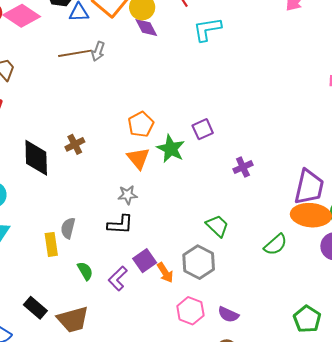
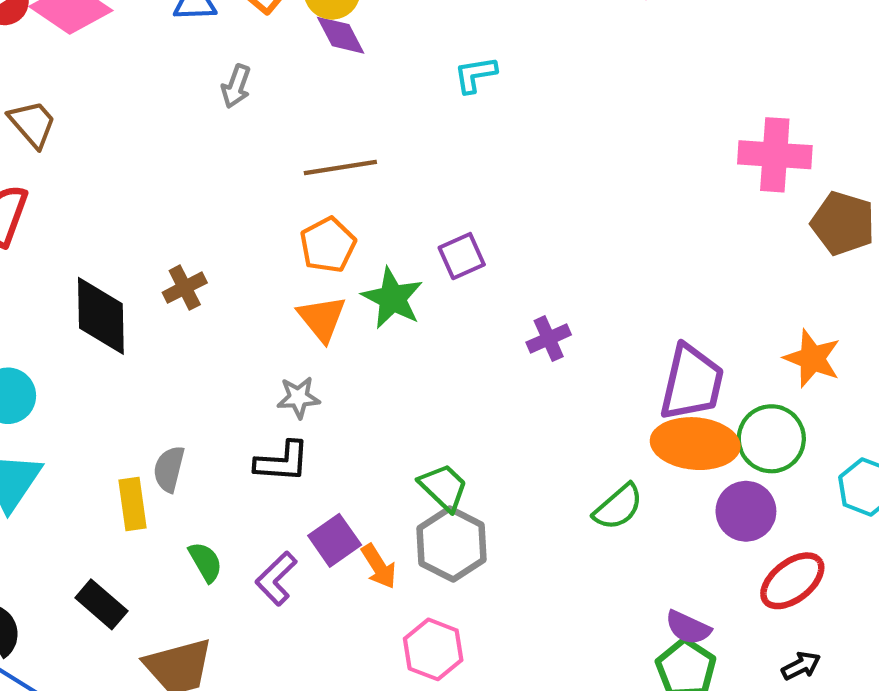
cyan L-shape: (207, 29) -> (475, 75), moved, size x0.7
brown line: (75, 53) -> (340, 168), moved
green trapezoid: (217, 226) -> (444, 487), moved
black rectangle: (35, 308) -> (101, 604), moved
purple semicircle: (228, 315) -> (688, 628), moved

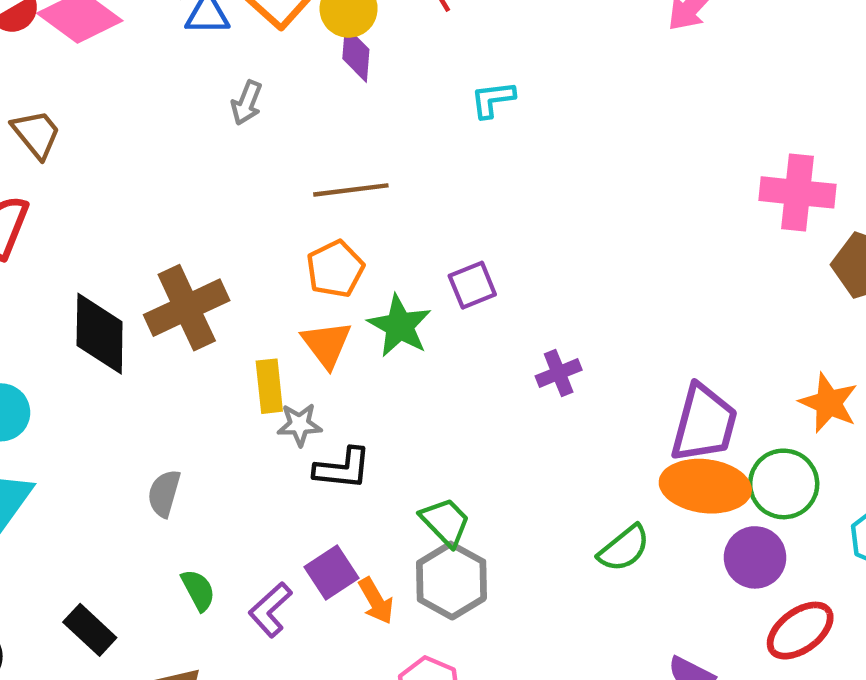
purple diamond: (341, 35) -> (356, 54), turned 30
brown cross: (185, 288) -> (187, 308), size x1.8
black L-shape: (282, 462) -> (343, 468), moved
yellow rectangle: (132, 504) -> (269, 386), moved

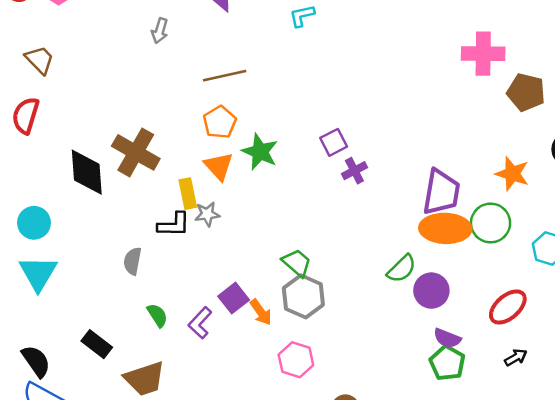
purple square: (472, 285) -> (334, 142), moved
brown cross: (187, 308) -> (136, 152), turned -30
black L-shape: (343, 468) -> (174, 225), moved
purple circle: (755, 557) -> (431, 291), moved

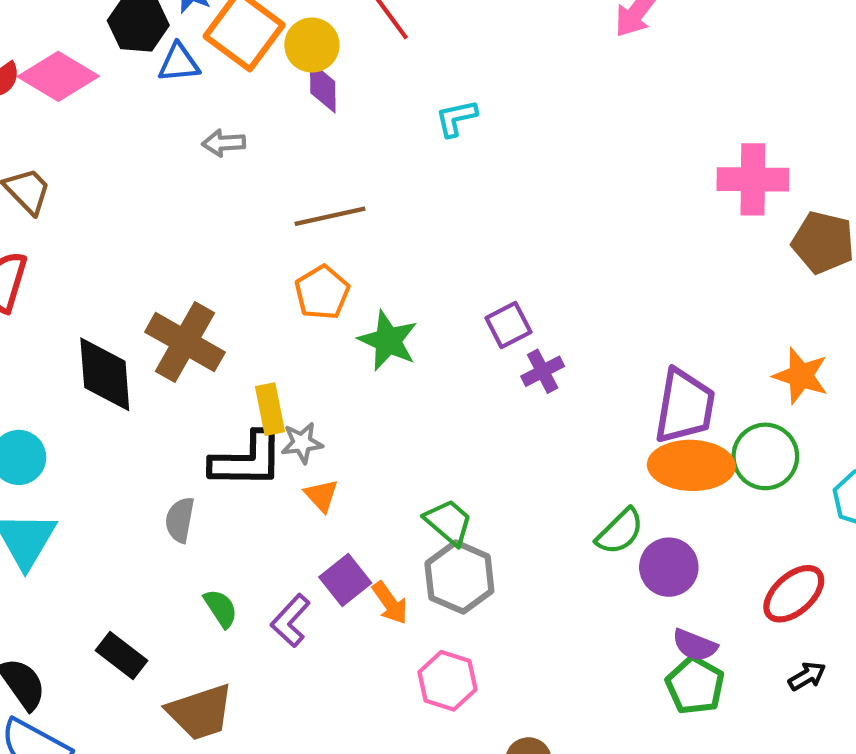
gray arrow: (160, 31) -> (224, 143), turned 70
orange triangle: (219, 166) -> (321, 496), moved, size x0.7
black L-shape: (174, 225) -> (247, 460), size x1.4

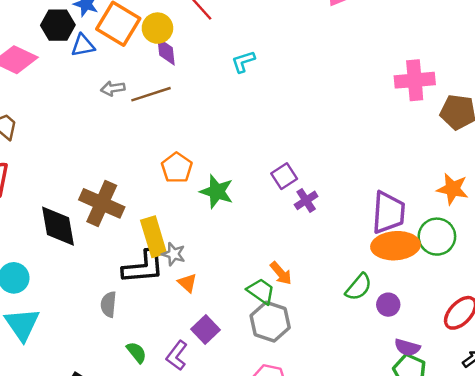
brown line: (330, 216) -> (151, 94), moved
yellow rectangle: (270, 409) -> (154, 237), size x1.4
gray star: (302, 443) -> (174, 254), turned 30
purple circle: (669, 567) -> (388, 305), size x0.7
orange arrow: (390, 603) -> (281, 273), moved

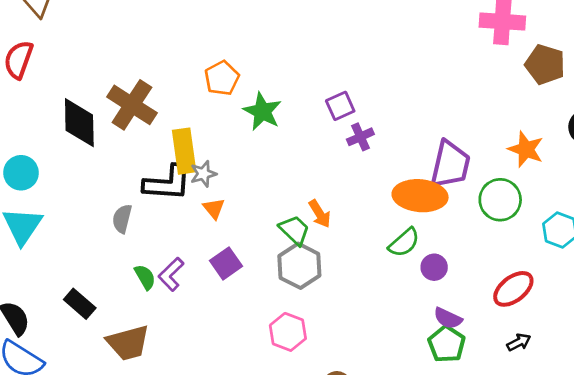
orange ellipse: (395, 246) -> (420, 196), moved
gray star: (174, 254) -> (203, 174), turned 30
purple L-shape: (177, 355) -> (171, 274), moved

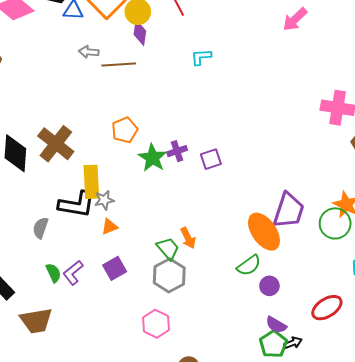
purple cross: (360, 137) -> (177, 151), moved
orange ellipse: (420, 196) -> (264, 232), turned 45
green circle: (500, 200) -> (335, 223), moved
orange triangle: (214, 208) -> (110, 227), turned 42
black arrow: (519, 342) -> (293, 343), moved

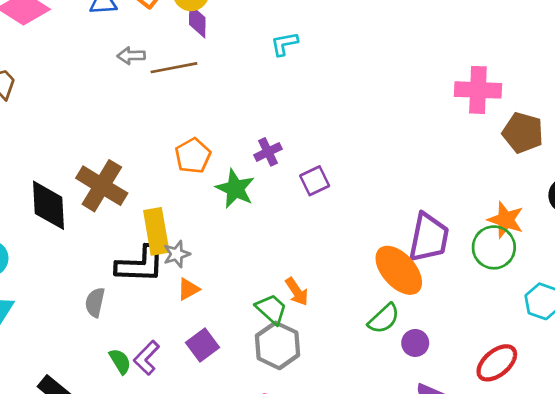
purple cross: (177, 151) -> (268, 152), moved

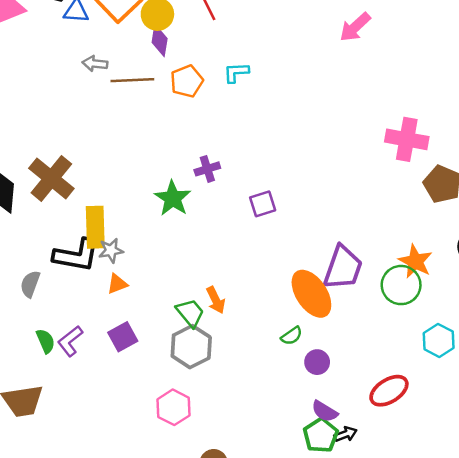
orange pentagon: (193, 156) -> (187, 81), moved
purple square: (315, 181) -> (263, 204), moved
green semicircle: (384, 319) -> (292, 336), size x0.7

